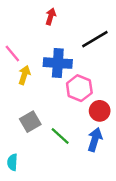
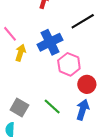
blue cross: (58, 63) -> (50, 42), turned -30
gray square: (30, 122) -> (19, 108), moved, turned -30

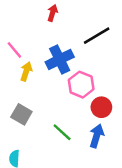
gray square: (19, 108) -> (21, 114), moved

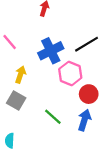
black line: (97, 36) -> (87, 44), moved
yellow arrow: (26, 71) -> (20, 75), moved

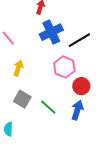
blue cross: (51, 51) -> (51, 32), moved
gray square: (16, 101) -> (22, 99), moved

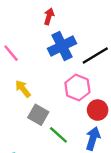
yellow arrow: (18, 68) -> (23, 89), turned -56
gray square: (22, 99) -> (38, 115), moved

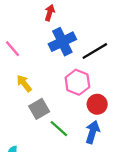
gray square: (38, 115) -> (39, 109), turned 30

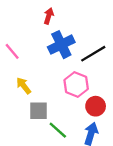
gray square: (39, 109) -> (38, 111), turned 30

